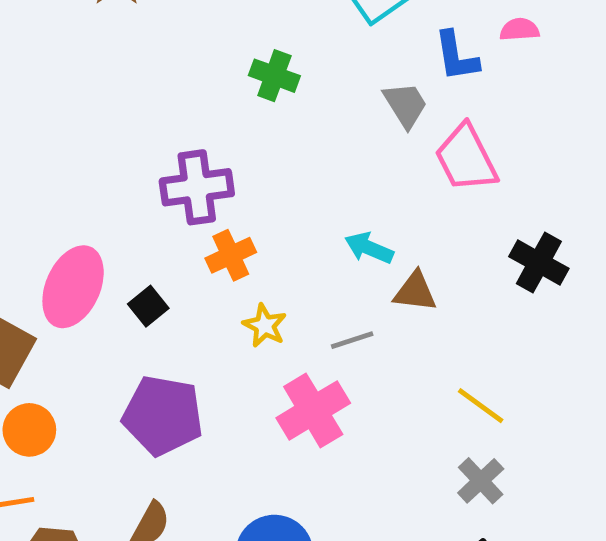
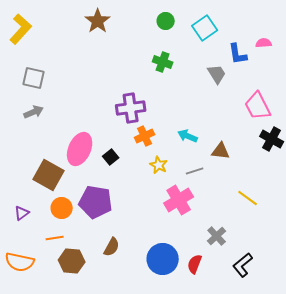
pink trapezoid: (466, 158) -> (258, 106), moved
cyan arrow: (369, 248) -> (188, 136), moved
purple pentagon: (163, 415) -> (96, 202), moved
gray cross: (481, 481) -> (217, 236), moved

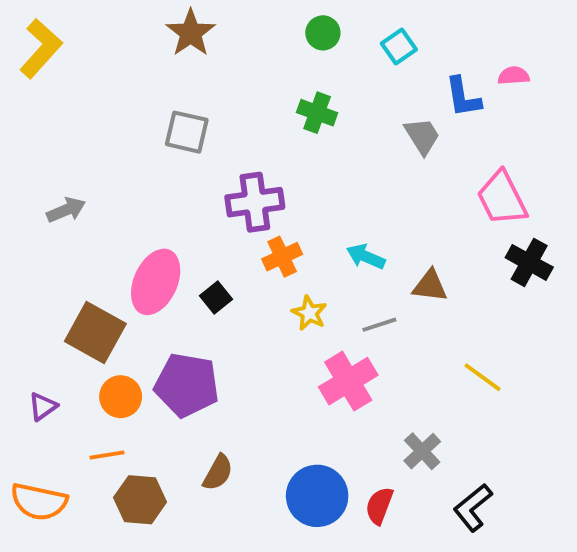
cyan square: (205, 28) -> (399, 47), size x0.7
gray square: (34, 78) -> (187, 132), moved

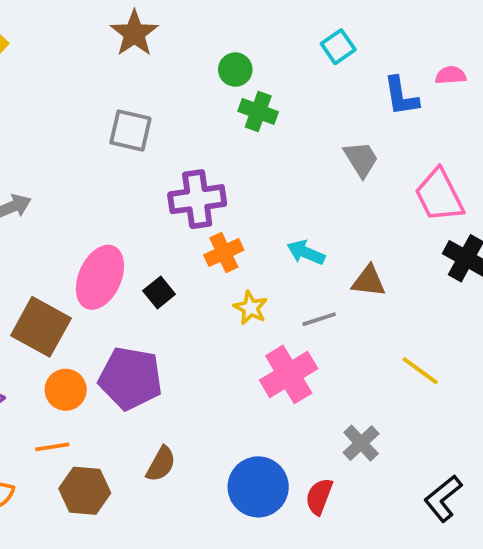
green circle: (323, 33) -> (235, 70), moved
gray trapezoid: (422, 136) -> (361, 159), moved
black L-shape: (473, 508) -> (443, 498), moved

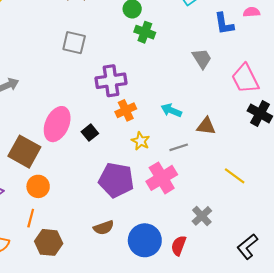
purple pentagon: (130, 378) -> (116, 180), moved
orange line: (52, 447) -> (31, 218), turned -66
brown semicircle: (161, 464) -> (104, 228), moved, turned 42

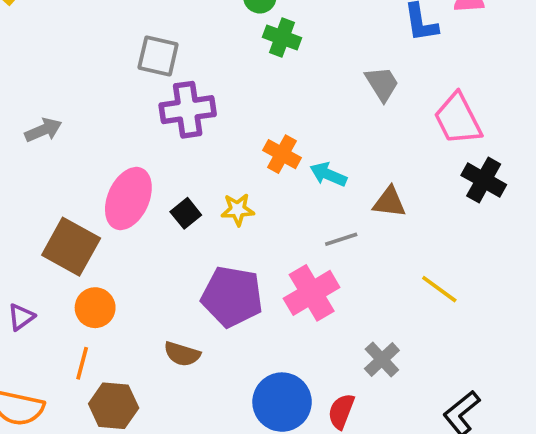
purple cross: (111, 81) -> (188, 110), moved
orange cross: (126, 110) -> (282, 154), moved, turned -36
yellow star: (141, 141) -> (238, 210), moved, turned -30
brown semicircle: (104, 228) -> (182, 354), moved, turned 36

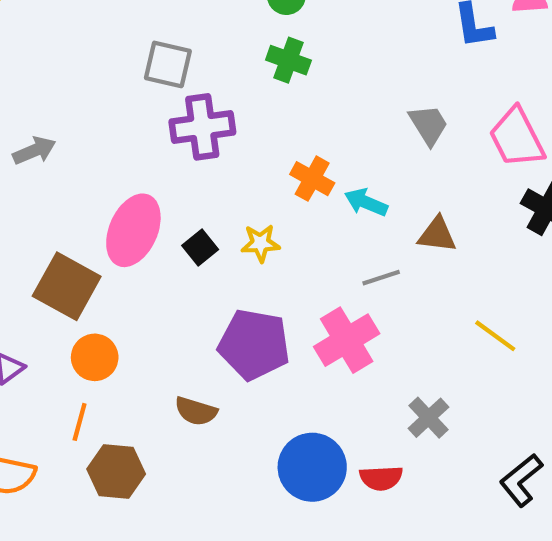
green cross: (282, 37) -> (288, 60), moved
gray trapezoid: (382, 84) -> (428, 125), moved
red semicircle: (341, 411) -> (381, 478), turned -114

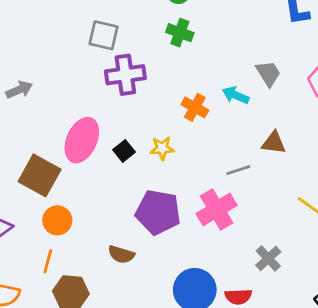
cyan arrow: (366, 202) -> (236, 95), moved

